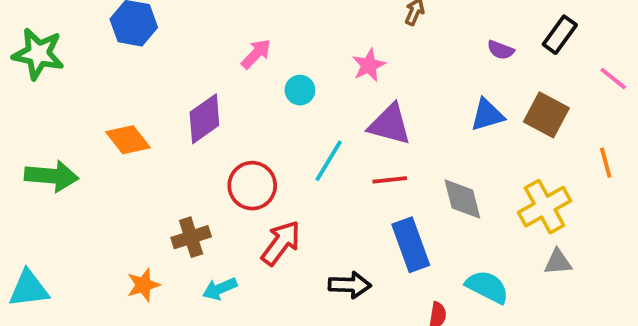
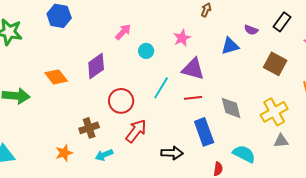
blue triangle: (487, 115) -> (230, 46), moved

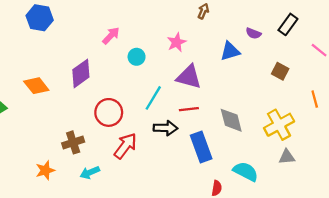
brown square: (275, 64) -> (280, 71), size x0.7
black arrow: (172, 153) -> (165, 128), moved

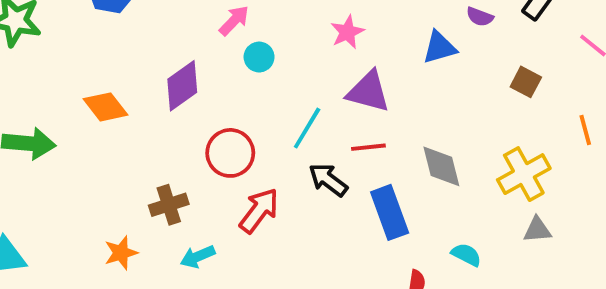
cyan circle: (137, 57) -> (259, 57), moved
black arrow: (165, 128) -> (328, 180), turned -145
cyan semicircle: (246, 171) -> (466, 255), size x0.7

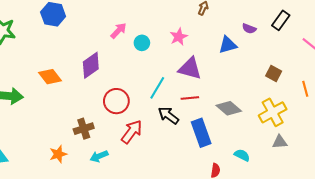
cyan circle: (259, 57) -> (142, 43), moved
brown square: (526, 82) -> (274, 73), moved
gray diamond: (441, 166) -> (229, 108), turned -35

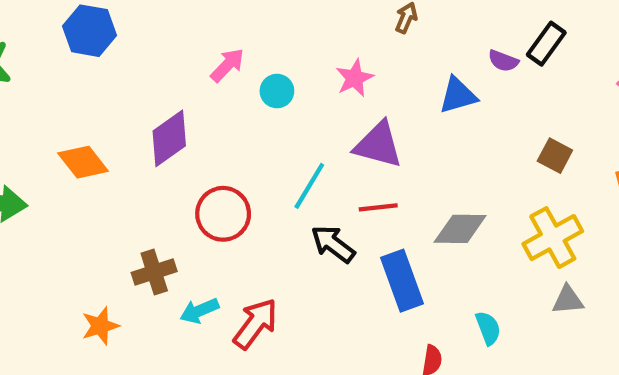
black rectangle: (281, 20) -> (546, 44), moved
gray diamond: (229, 108) -> (460, 229), turned -40
red arrow: (132, 132) -> (255, 324), moved
cyan semicircle: (242, 155) -> (488, 328), turned 42
cyan arrow: (99, 156) -> (199, 311), moved

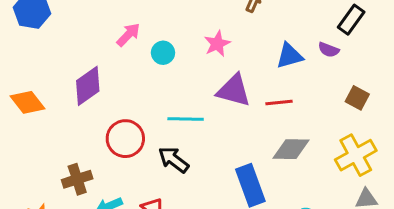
purple semicircle: (503, 61) -> (329, 50), moved
cyan line: (309, 186) -> (186, 119), turned 60
red line: (378, 207) -> (279, 102), moved
black arrow: (333, 244) -> (174, 160), moved

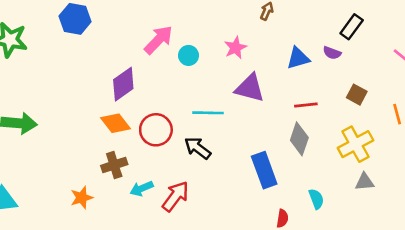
pink arrow: (128, 35) -> (159, 40), size x1.4
orange diamond: (27, 102) -> (115, 123), moved
red line: (279, 102) -> (306, 105), moved
gray diamond: (291, 149) -> (299, 139), turned -72

